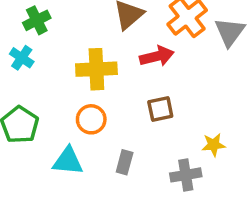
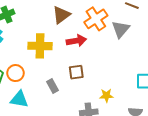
orange circle: (91, 119) -> (15, 73), moved
gray rectangle: (125, 162) -> (52, 86), moved, turned -48

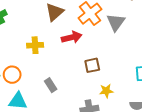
yellow cross: (40, 46) -> (35, 45), size x0.7
brown square: (76, 72) -> (92, 65), moved

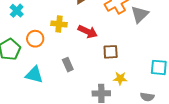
red arrow: (72, 37) -> (88, 32), moved, turned 30
orange circle: (12, 75) -> (35, 39), moved

